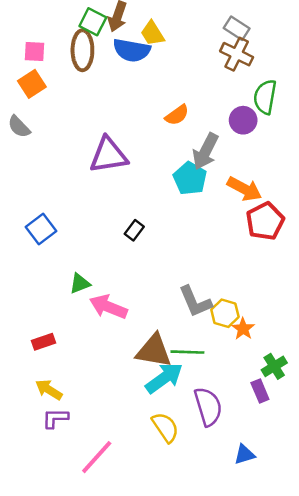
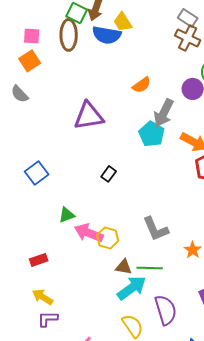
yellow hexagon: (225, 313) -> (108, 238), moved
brown triangle: (154, 351) -> (124, 267), size x0.6

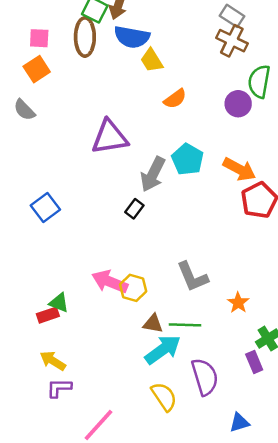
yellow trapezoid: (123, 22) -> (152, 60), moved
gray arrow: (164, 113) -> (153, 174), moved
green triangle: (67, 215) -> (59, 303), moved, turned 42

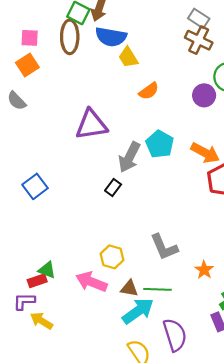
pink arrow: (110, 282) -> (91, 282), moved
purple L-shape: (59, 388) -> (24, 301), moved

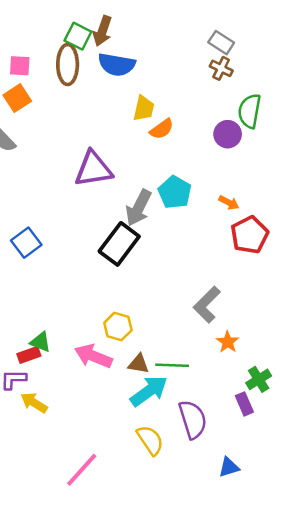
brown cross: (199, 40) -> (221, 68), size x0.7
yellow trapezoid: (128, 57) -> (144, 108), moved, turned -135
orange arrow: (205, 153) -> (229, 203), size x0.6
black rectangle: (113, 188) -> (119, 244), size x2.0
gray L-shape: (164, 247) -> (207, 305), moved, turned 68

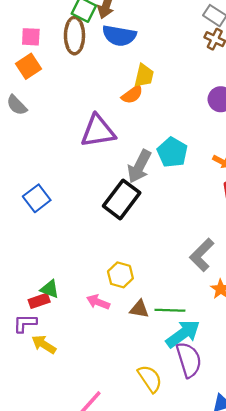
orange semicircle: (162, 129) -> (132, 95), moved
pink arrow: (93, 356) -> (98, 302), size x0.7
cyan arrow: (149, 391) -> (183, 334), moved

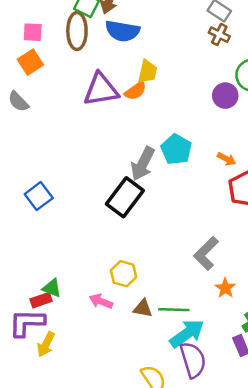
purple triangle: (98, 131) -> (101, 90), moved
purple L-shape: (25, 323) -> (27, 323), size x1.5
yellow arrow: (44, 344) -> (46, 344), turned -95

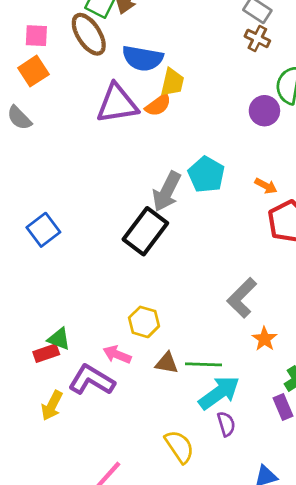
brown ellipse: (77, 31) -> (89, 34), turned -33
blue semicircle: (122, 31) -> (143, 58), moved
purple L-shape: (27, 323) -> (92, 380), moved, turned 30
purple semicircle: (193, 360) -> (226, 424), size x0.6

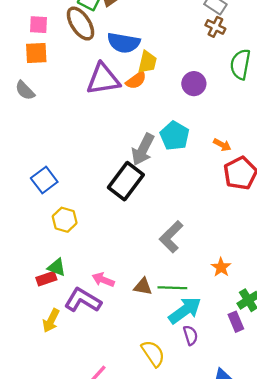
orange square: (33, 71) -> (36, 53), turned 30
purple circle: (264, 111) -> (194, 84), moved
gray L-shape: (242, 298) -> (171, 237), moved
yellow hexagon: (144, 322) -> (65, 220), moved

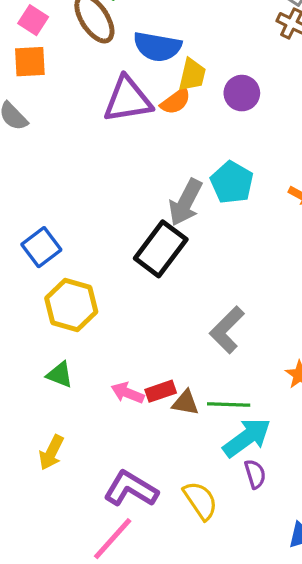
pink square: (39, 25) -> (33, 20), turned 30
purple circle: (194, 84) -> (242, 93), moved
yellow hexagon: (65, 220) -> (71, 305), size x1.4
red rectangle: (46, 279) -> (161, 391), moved
purple L-shape: (83, 300) -> (131, 489), moved

